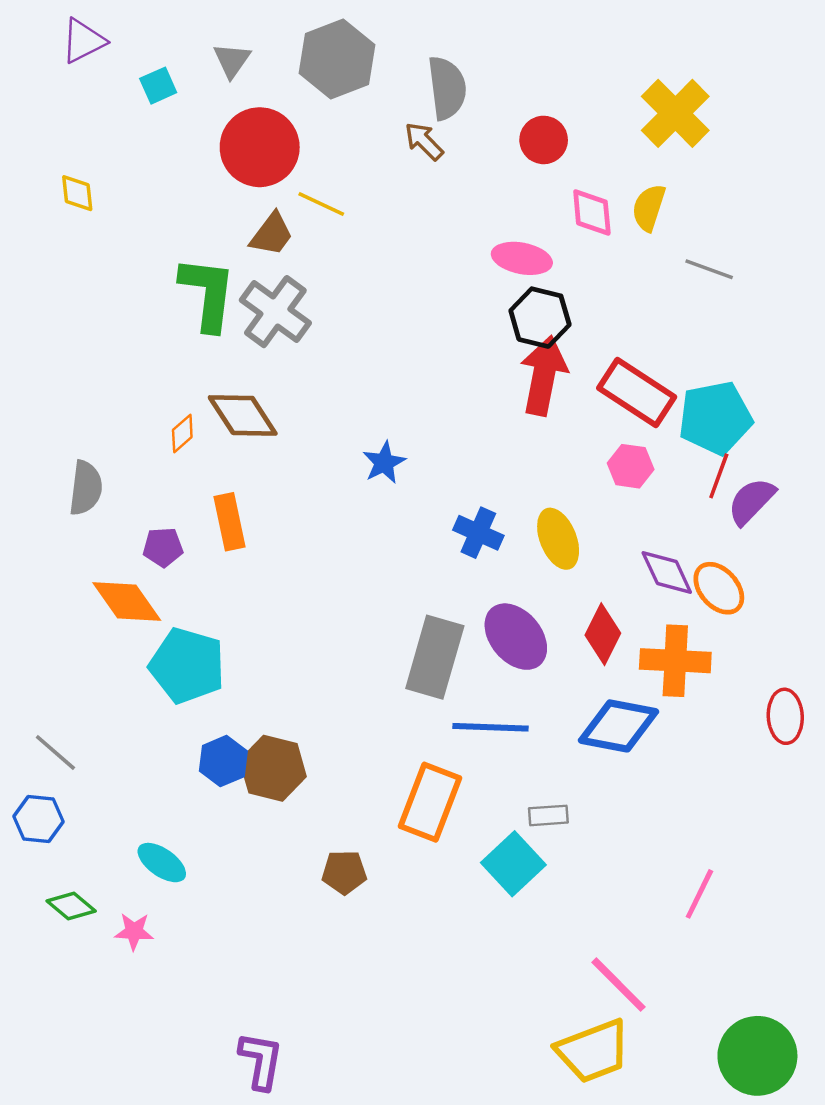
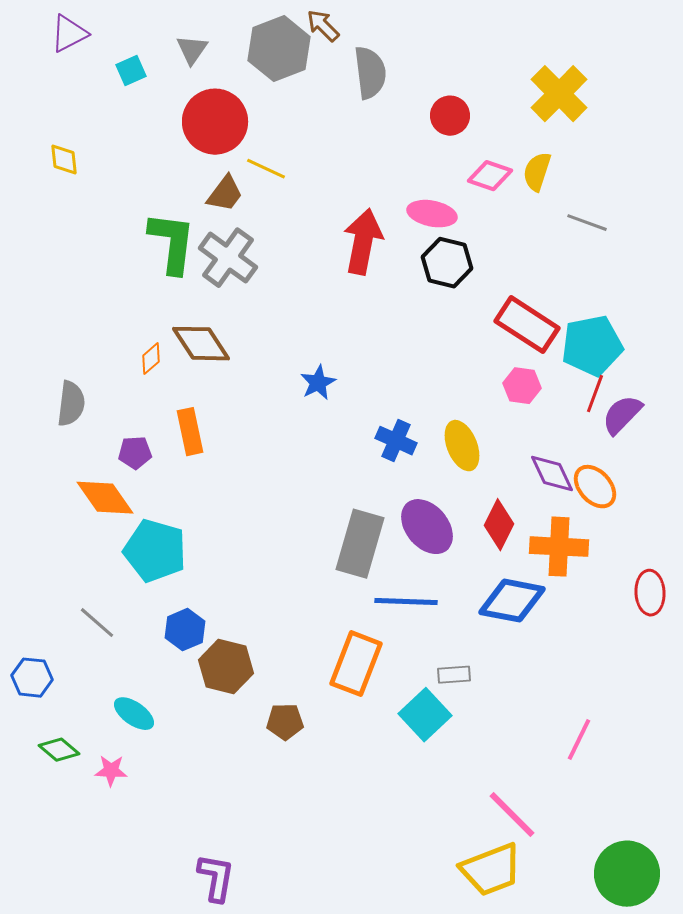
brown arrow: (424, 141) -> (323, 26), moved
pink diamond: (592, 212) -> (490, 176), turned -66
red arrow: (544, 376) -> (363, 242), moved
gray line: (55, 753) -> (97, 623), moved
brown hexagon: (273, 768) -> (226, 667), moved

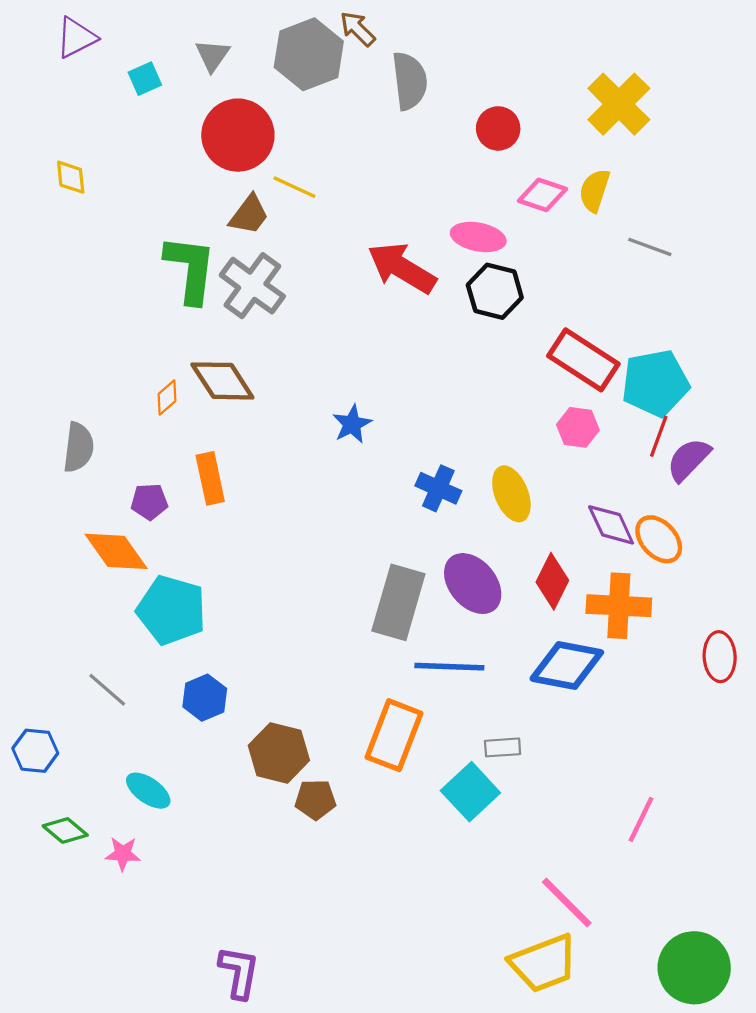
red arrow: (363, 242) -> (402, 268), turned -70
brown hexagon: (226, 667) -> (279, 753), moved

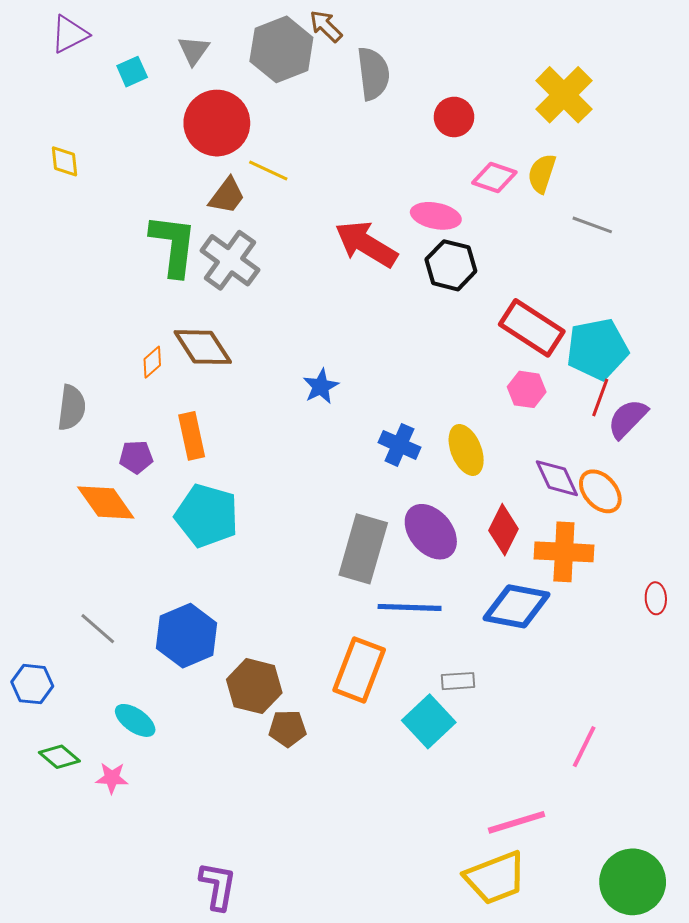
cyan pentagon: (171, 610) -> (207, 516), moved
red ellipse: (720, 657) -> (656, 598), size x0.7
blue hexagon: (205, 698) -> (187, 636), size x1.5
pink line: (567, 902) -> (517, 822), turned -62

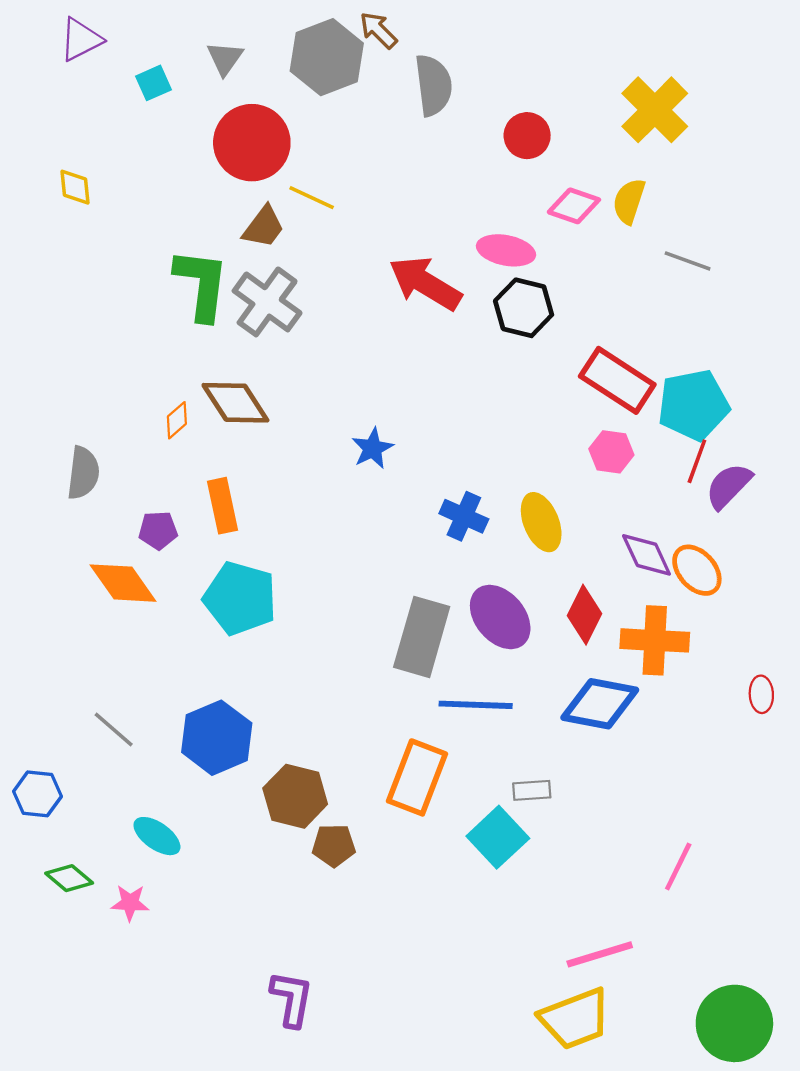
purple L-shape: (218, 886) -> (292, 999), moved

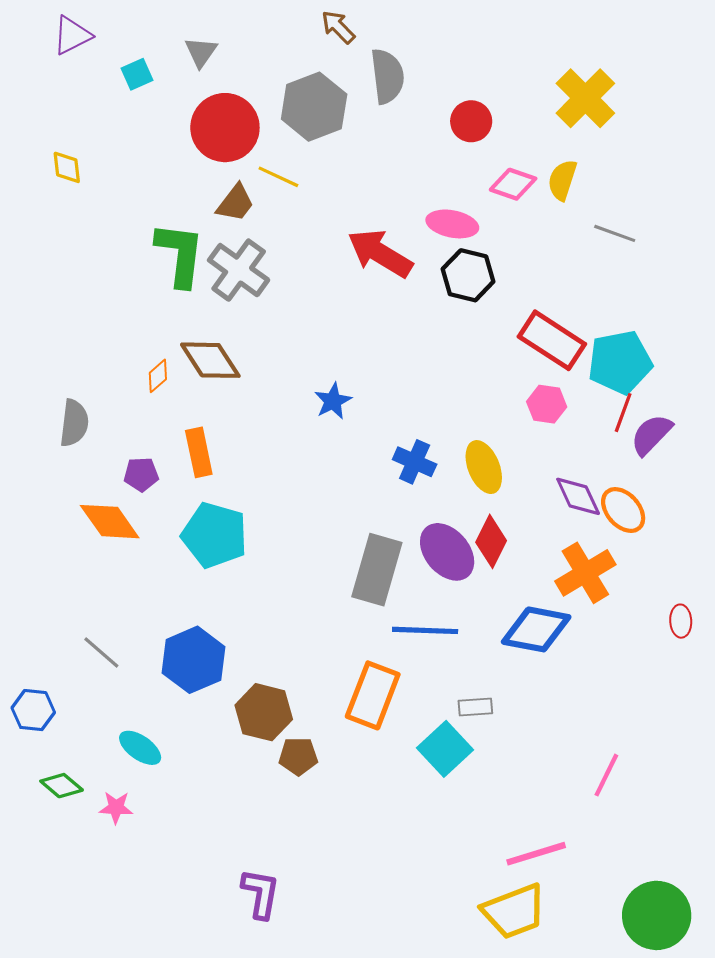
gray hexagon: (327, 57) -> (314, 107), moved
red diamond: (584, 615) -> (491, 541), moved
orange cross: (655, 640) -> (585, 573), turned -34

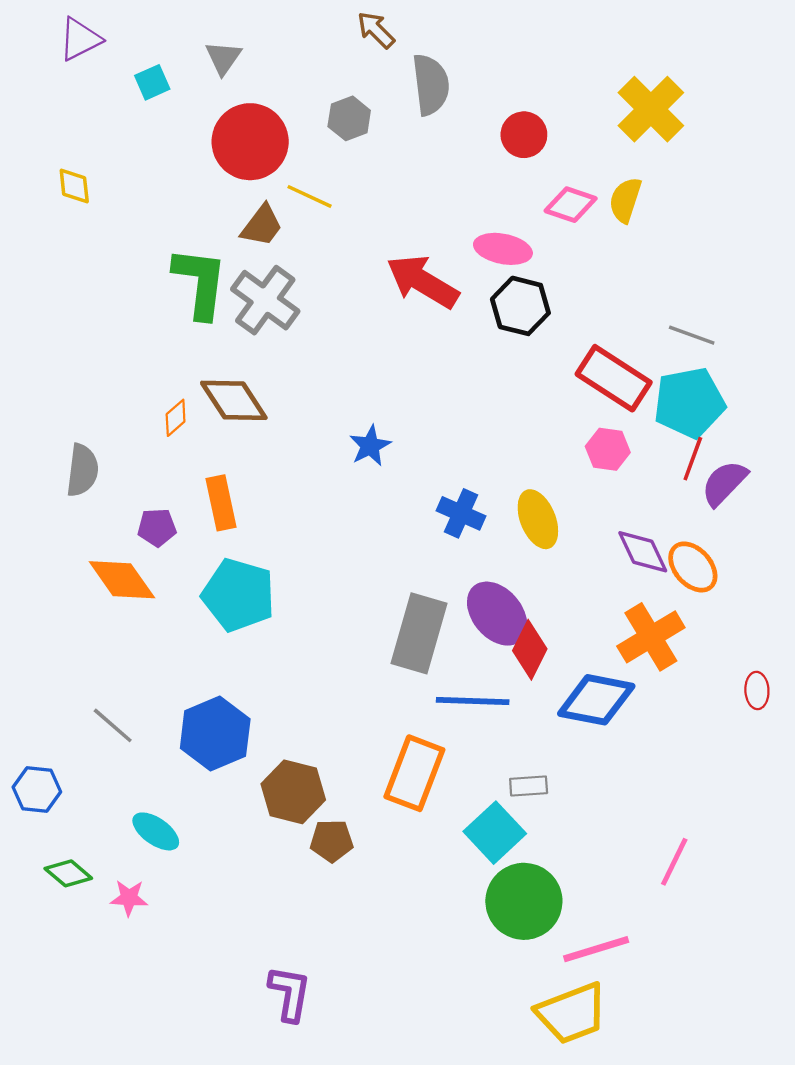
gray hexagon: (314, 107) -> (349, 118), size x0.6
gray line: (615, 233) -> (692, 335), moved
red diamond: (491, 541) -> (530, 650), moved
green circle: (657, 915) -> (524, 901), moved

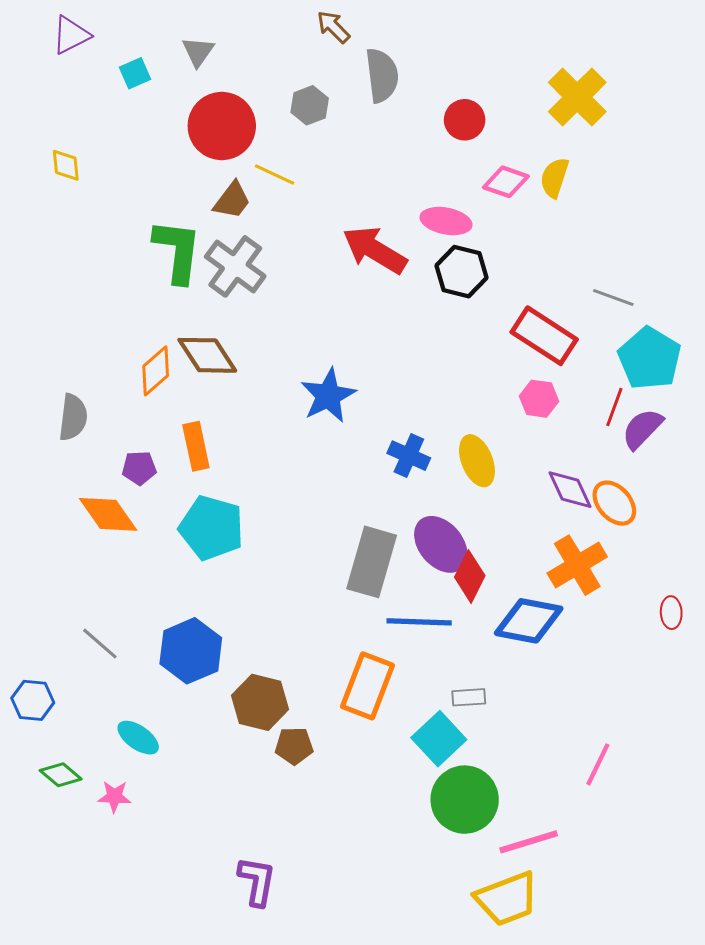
cyan pentagon: (689, 403) -> (650, 358), moved, turned -30
orange diamond: (176, 418) -> (156, 371), size x1.5
blue star: (370, 446) -> (328, 396), size x1.5

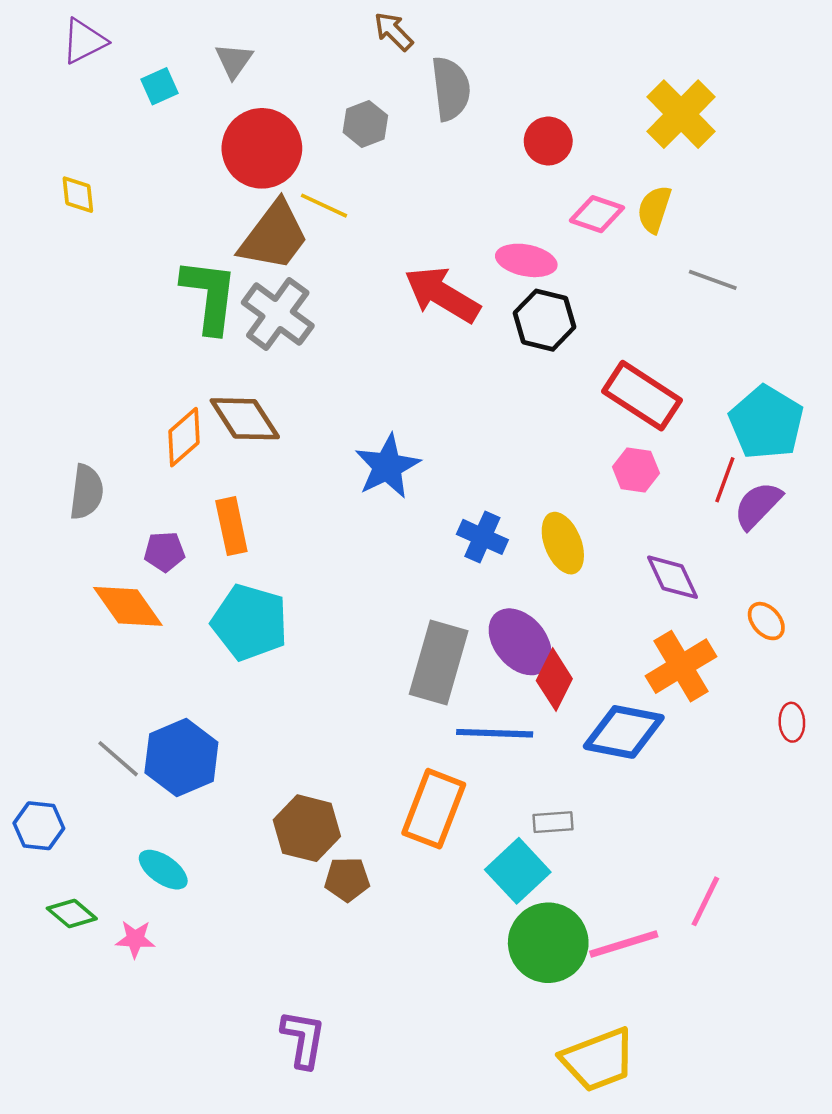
brown trapezoid: (232, 200) -> (274, 236), size x1.6
gray line: (613, 297) -> (713, 280), moved
orange ellipse: (614, 503) -> (766, 621), moved, size x0.7
blue hexagon: (191, 651) -> (181, 758), moved
pink line: (529, 842) -> (624, 944), moved

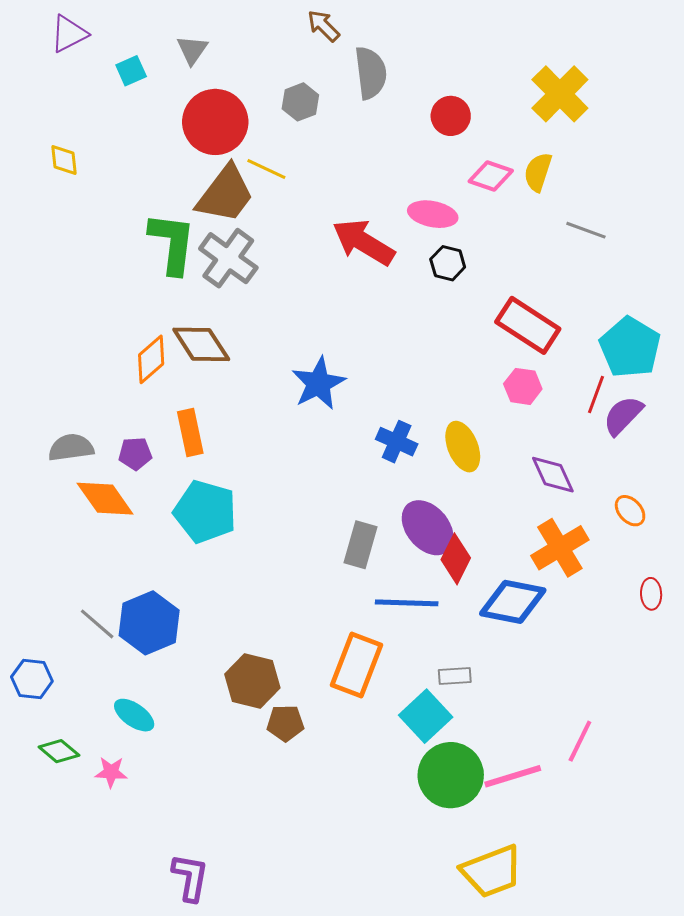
black hexagon: (545, 320) -> (448, 263), size x0.7
gray semicircle: (86, 492) -> (71, 448), moved, turned -105
gray rectangle: (439, 662) -> (361, 545), size x0.7
purple L-shape: (303, 1039) -> (190, 877), moved

